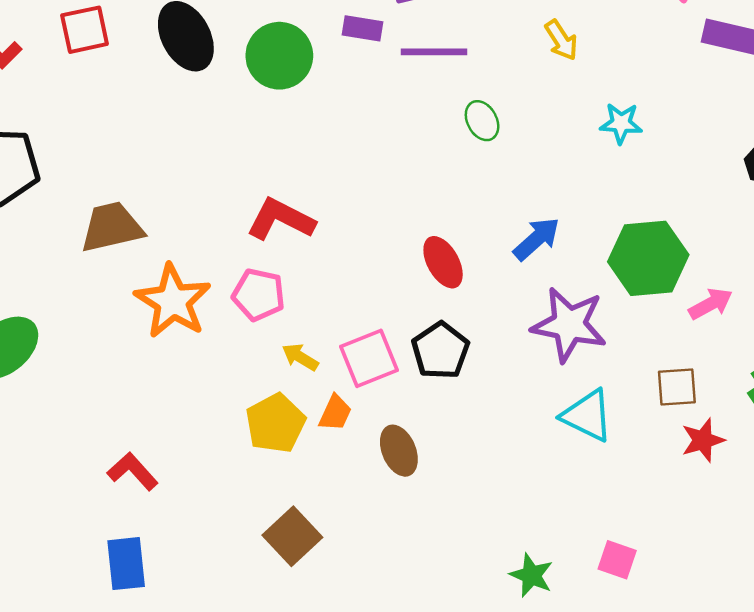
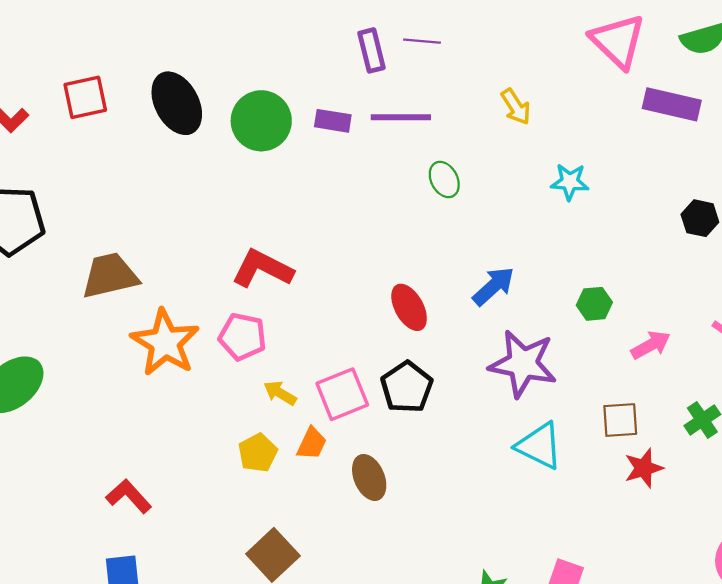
purple rectangle: (363, 28) -> (333, 121), moved
green hexagon: (648, 258) -> (594, 304), size x0.5
yellow pentagon: (275, 423) -> (258, 453), size x0.7

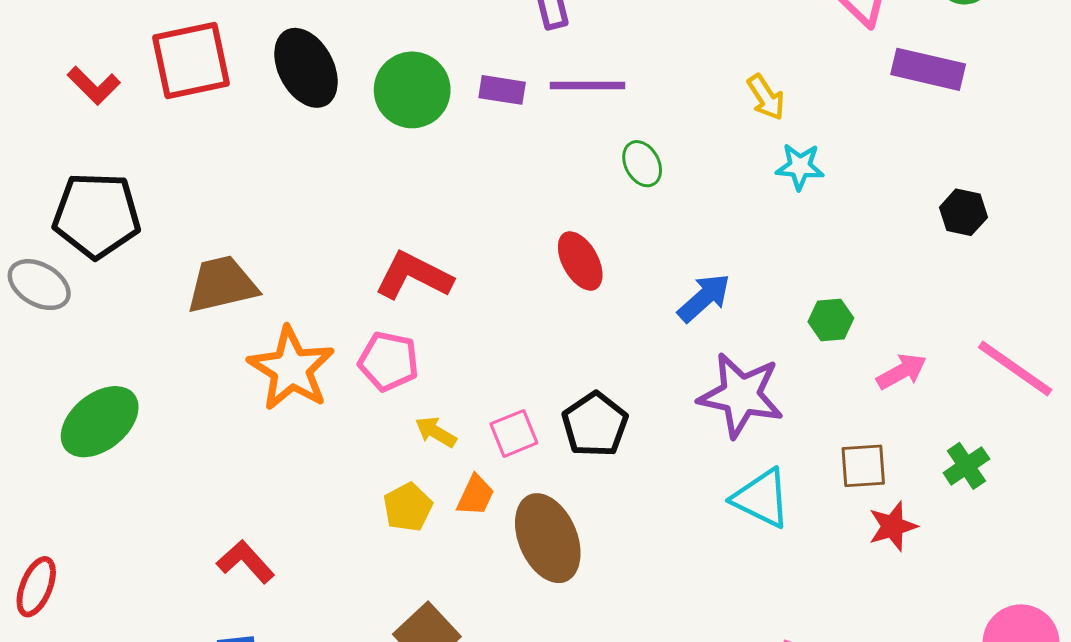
red square: (85, 97) -> (191, 60), size x1.4
yellow arrow: (516, 107) -> (766, 97), moved
red ellipse: (409, 307) -> (580, 261), moved
pink square: (342, 394) -> (514, 433), size x0.7
brown ellipse: (369, 477) -> (548, 538), size x1.5

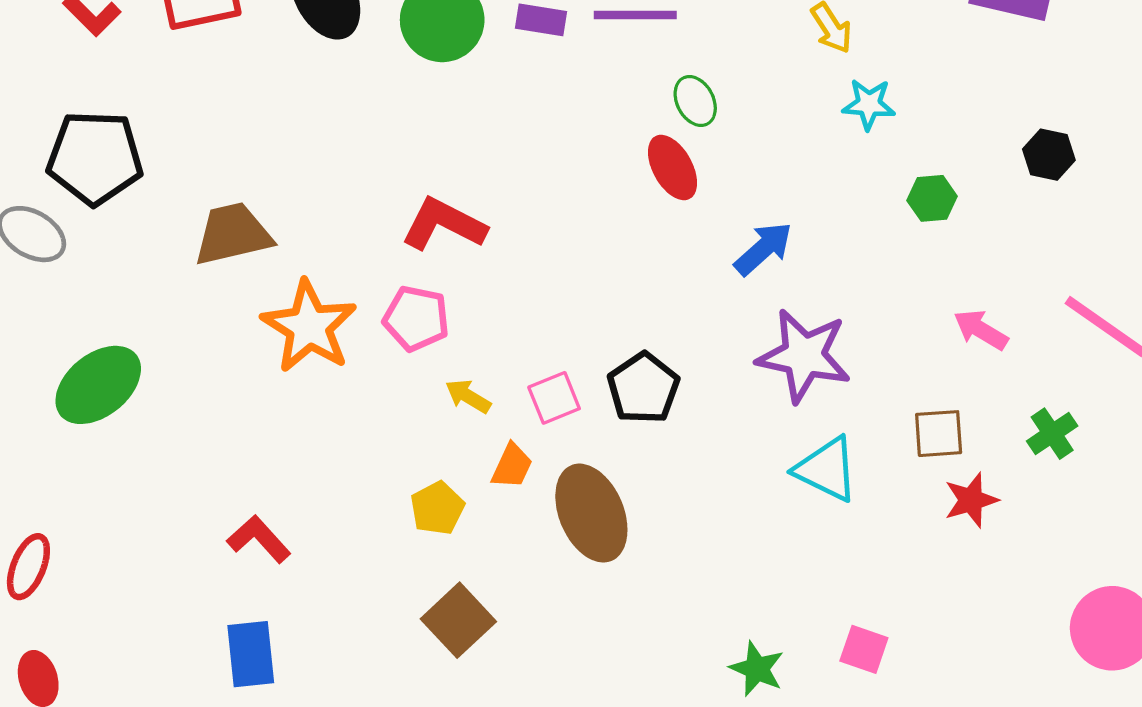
red ellipse: (580, 261) -> (673, 168), moved
green hexagon: (831, 320) -> (932, 198), moved
pink arrow: (902, 372) -> (981, 330), turned -120
yellow pentagon: (408, 507) -> (437, 508), moved

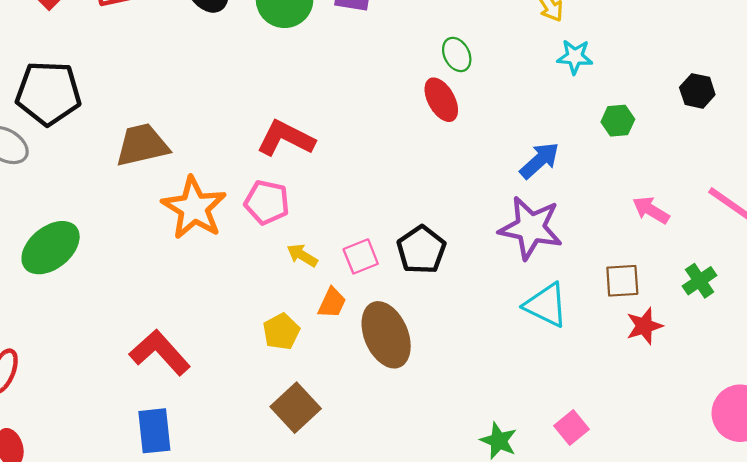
blue arrow: (763, 249) -> (539, 160), moved
red L-shape: (259, 539) -> (160, 352), size x1.4
pink square: (864, 649) -> (572, 428), turned 32

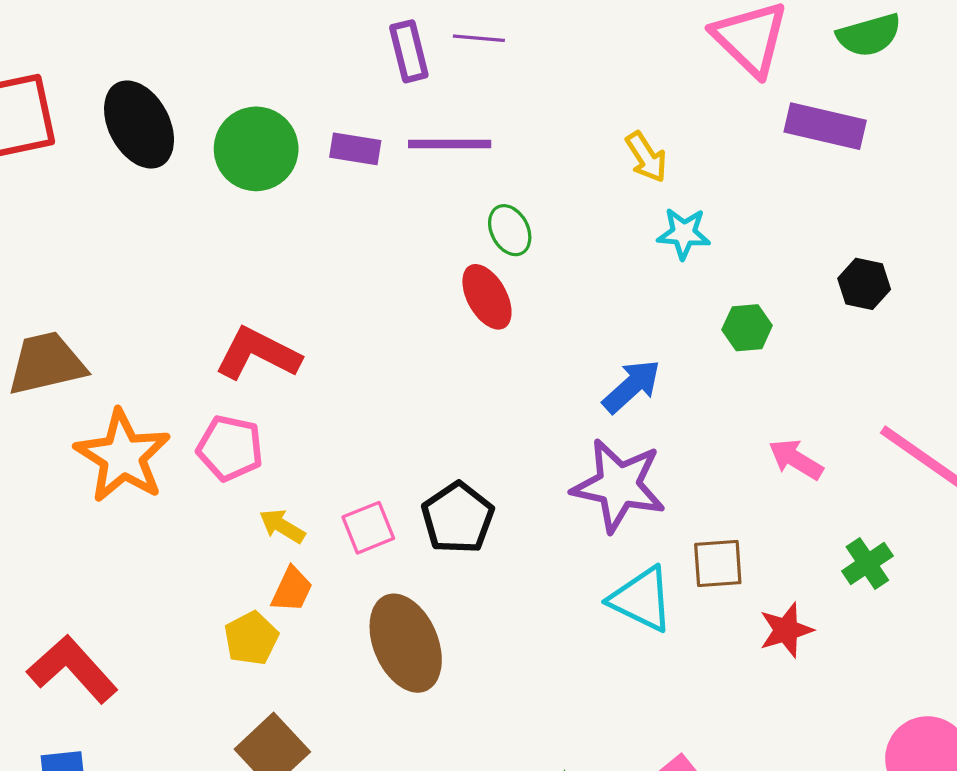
brown square: (622, 281) -> (718, 563), moved
orange trapezoid: (332, 303) -> (292, 589), moved

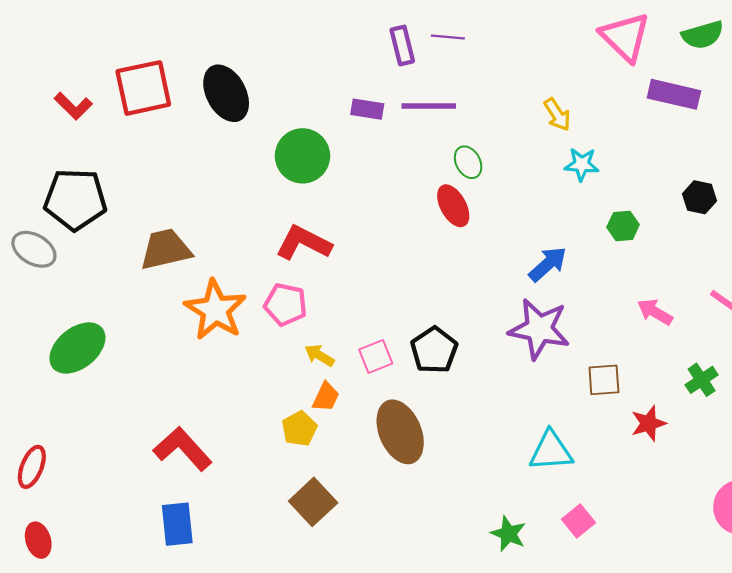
green circle: (256, 149) -> (302, 156), moved
cyan triangle: (641, 599) -> (551, 451), moved, turned -30

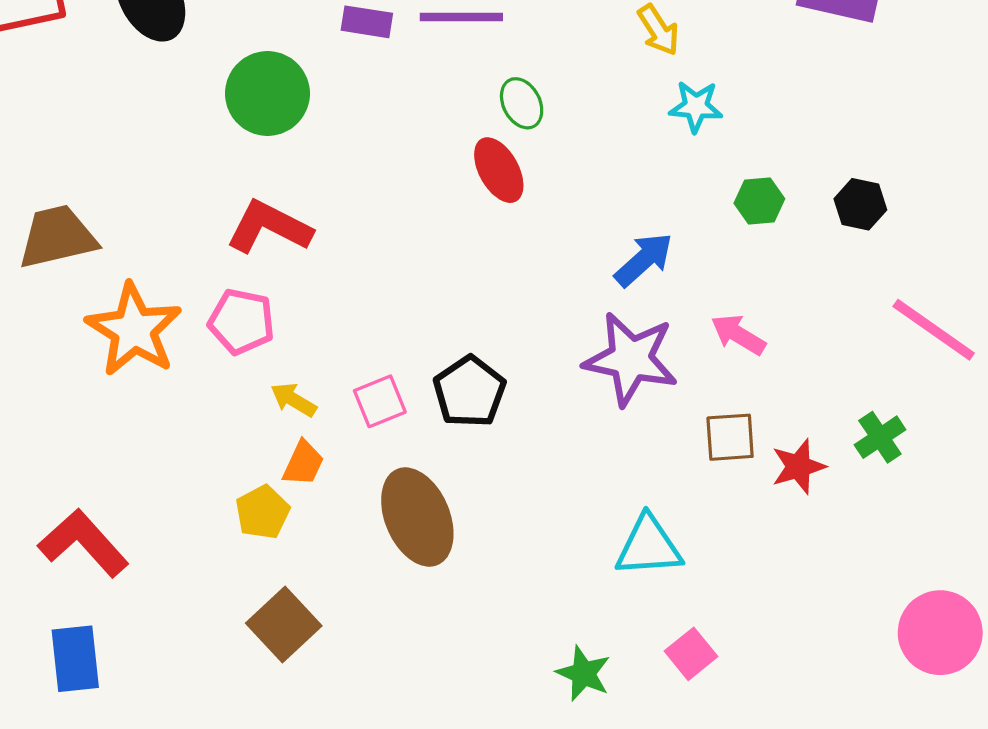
black hexagon: (699, 197) -> (860, 204), moved
pink arrow: (655, 312) -> (738, 335), moved
red star: (649, 423) -> (798, 467), moved

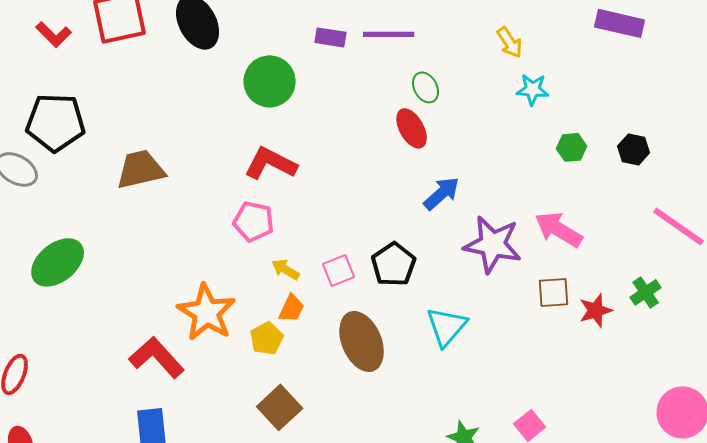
blue arrow: (644, 260) -> (442, 193), moved
orange star: (134, 330) -> (207, 312), moved
pink arrow: (738, 335) -> (559, 229), size x1.4
cyan triangle: (649, 546) -> (447, 326), moved, turned -45

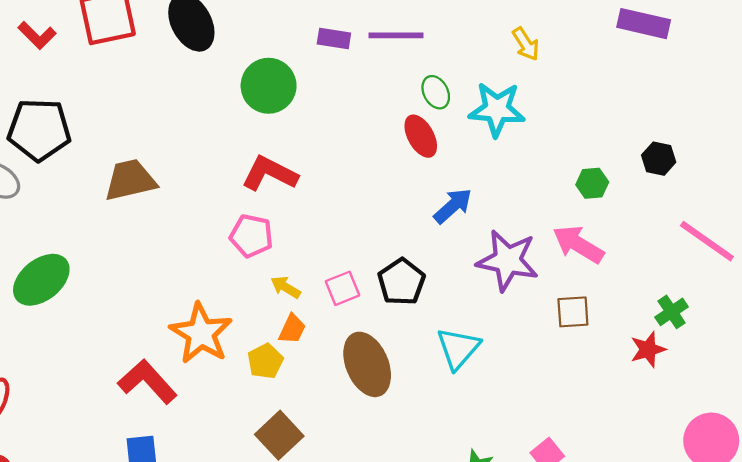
cyan star: (533, 89) -> (497, 109), moved, size x1.6
green hexagon: (572, 147) -> (592, 183), moved
red star: (596, 310) -> (648, 349), moved

